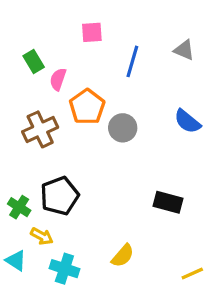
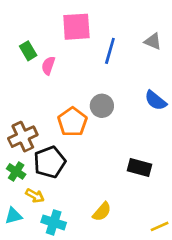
pink square: (92, 32) -> (76, 27), size x1.6
orange pentagon: (87, 107) -> (72, 122), moved
brown cross: (40, 129) -> (23, 137), moved
cyan triangle: (16, 261) -> (13, 216), turned -48

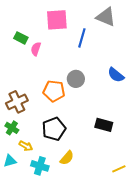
gray triangle: (153, 41) -> (106, 17), moved, size x1.5
green rectangle: (28, 51) -> (21, 38), turned -32
orange pentagon: (72, 122) -> (54, 91), turned -30
black pentagon: (50, 162) -> (54, 129), moved
yellow semicircle: (102, 212) -> (67, 158), moved

